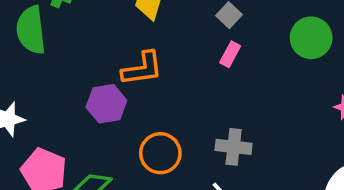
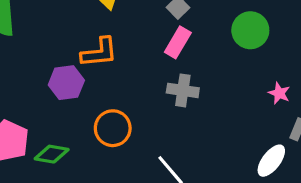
pink rectangle: (230, 54) -> (178, 42), size x1.4
gray cross: (234, 147) -> (183, 90), moved

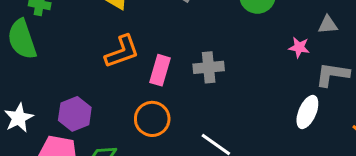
pink rectangle: (178, 42) -> (160, 70), moved
purple hexagon: (66, 83) -> (75, 114), moved

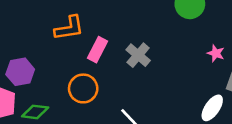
gray cross: (209, 67) -> (138, 55), turned 35

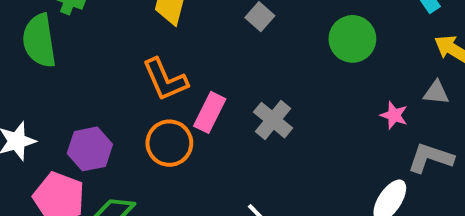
orange L-shape: (69, 28) -> (165, 80), turned 76
orange circle: (83, 88) -> (169, 143), moved

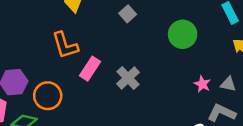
gray triangle: (436, 93) -> (228, 84), moved
orange circle: (169, 143) -> (48, 96), moved

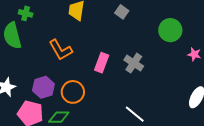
green circle: (183, 34) -> (170, 30), moved
orange L-shape: (65, 45) -> (61, 50), moved

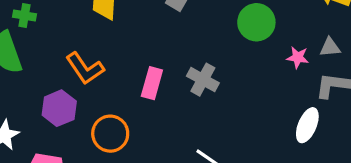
purple hexagon: (43, 87) -> (59, 108), moved

